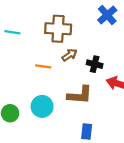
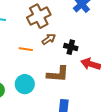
brown cross: (58, 29) -> (39, 16), turned -30

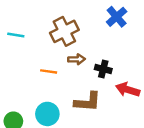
brown arrow: (49, 39) -> (77, 59), turned 32

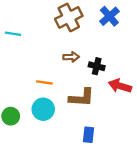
brown cross: (64, 31) -> (69, 17), moved
orange line: (49, 71) -> (44, 82), moved

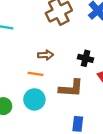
brown arrow: (71, 57) -> (46, 55), moved

